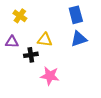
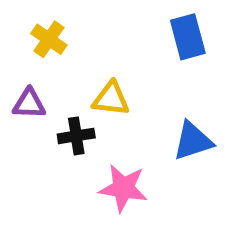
blue triangle: (79, 39) -> (193, 141), moved

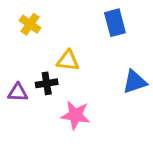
purple triangle: (29, 104) -> (18, 92), moved
blue triangle: (193, 141) -> (135, 82), moved

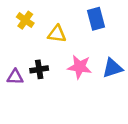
yellow triangle: (68, 61) -> (57, 34), moved
pink star: (75, 115) -> (80, 67), moved

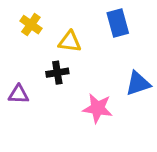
pink star: (80, 67) -> (98, 108), moved
black cross: (39, 69) -> (57, 73), moved

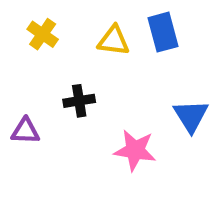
yellow triangle: (70, 42) -> (114, 41), moved
blue triangle: (138, 83) -> (191, 116), turned -44

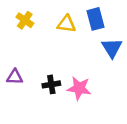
black cross: (79, 101) -> (51, 84), moved
blue triangle: (191, 116) -> (112, 48), moved

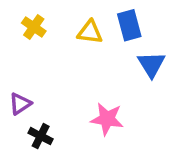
purple triangle: (15, 77) -> (20, 104), turned -36
black cross: (51, 84) -> (41, 136), moved, turned 36

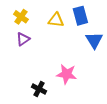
purple triangle: (20, 104) -> (23, 39), moved
black cross: (41, 136) -> (39, 89), moved

